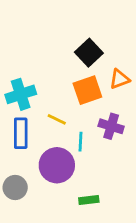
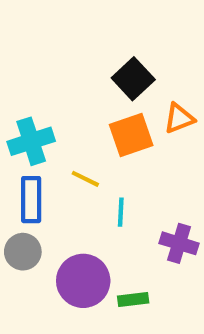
purple cross: (111, 126) -> (179, 243), moved
purple circle: (57, 165) -> (83, 281), moved
gray circle: (15, 187) -> (23, 252), moved

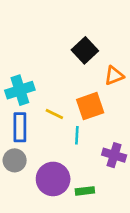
orange square: (131, 135) -> (90, 106), moved

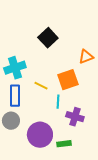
black square: (85, 50) -> (48, 38), moved
purple cross: (114, 155) -> (75, 117), moved

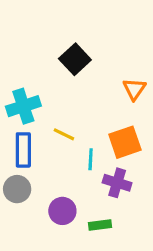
orange triangle: (86, 57) -> (134, 89), turned -35
orange square: (68, 80) -> (125, 142), moved
purple circle: (40, 135) -> (62, 211), size x0.7

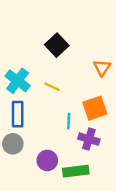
cyan cross: (23, 106) -> (18, 81), turned -35
yellow line: (64, 134) -> (52, 87), moved
green rectangle: (100, 225) -> (76, 171), size x1.5

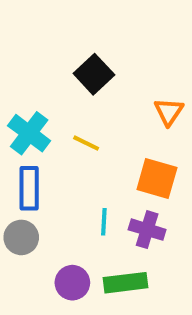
orange square: (95, 108) -> (157, 178), turned 35
cyan line: (69, 121) -> (104, 222), moved
purple circle: (47, 160) -> (72, 283), moved

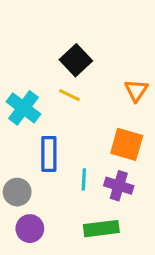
yellow line: (86, 143) -> (70, 95), moved
blue rectangle: (29, 188) -> (49, 154), moved
purple circle: (72, 283) -> (30, 229), moved

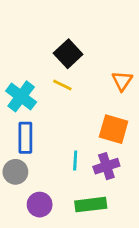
blue rectangle: (49, 154) -> (25, 138), moved
purple cross: (119, 186) -> (106, 166), turned -35
purple circle: (30, 229) -> (40, 205), moved

